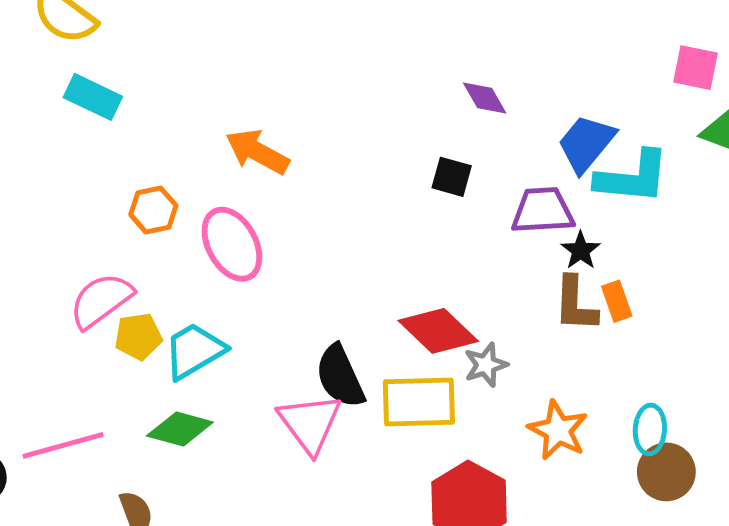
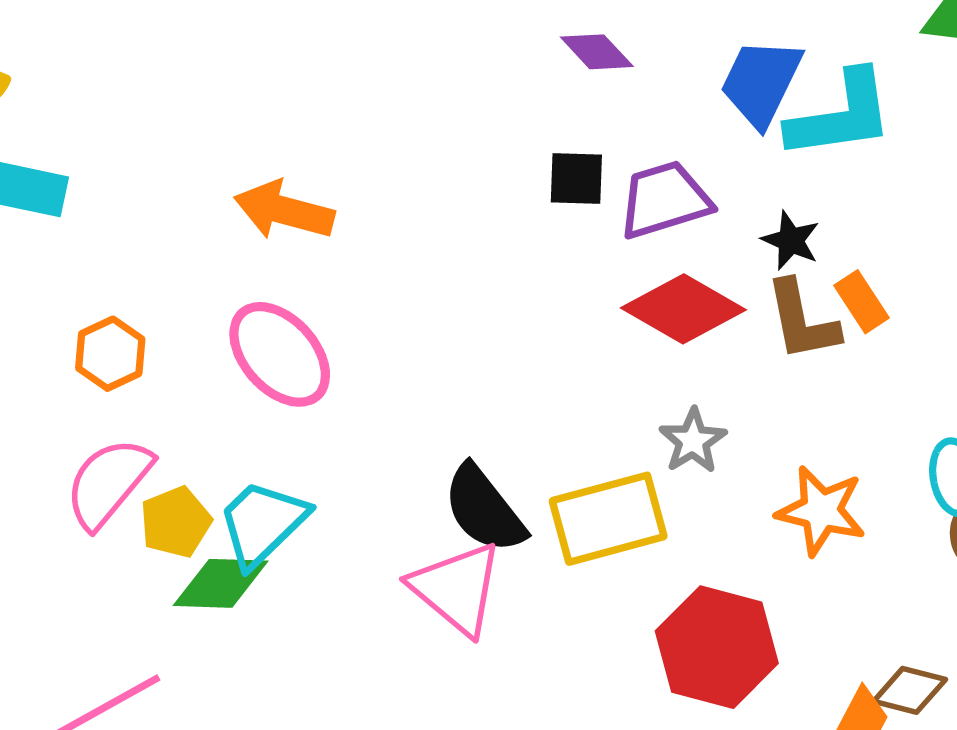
orange hexagon: (153, 210) -> (110, 354), moved
purple trapezoid: (543, 211) -> (664, 200), moved
red diamond: (438, 331) -> (683, 309), moved
green diamond: (180, 429) -> (221, 583), moved

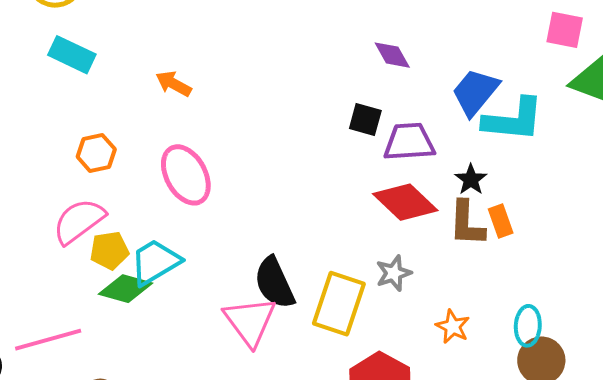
orange arrow: (284, 210) -> (174, 84), moved, size x0.7
orange star: (821, 511) -> (453, 327), size x0.7
yellow rectangle: (608, 519) -> (339, 304), turned -70

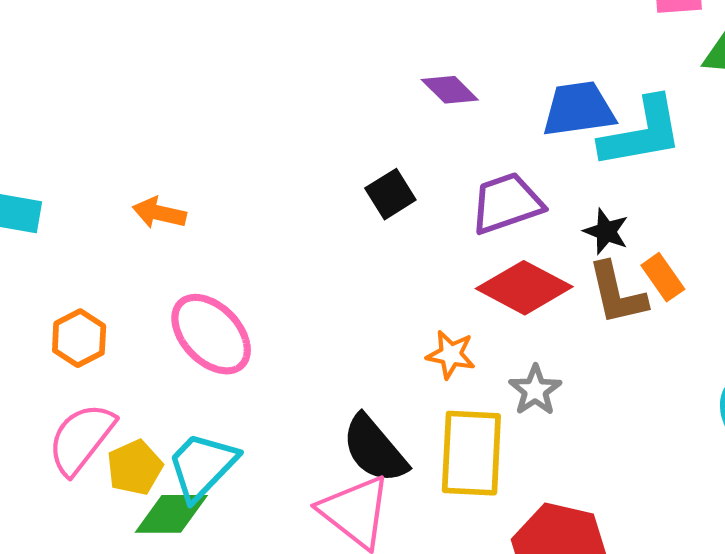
blue trapezoid: (475, 92) -> (579, 109), turned 58
black square: (365, 119) -> (390, 194), moved, turned -32
orange star: (453, 327) -> (451, 355), moved

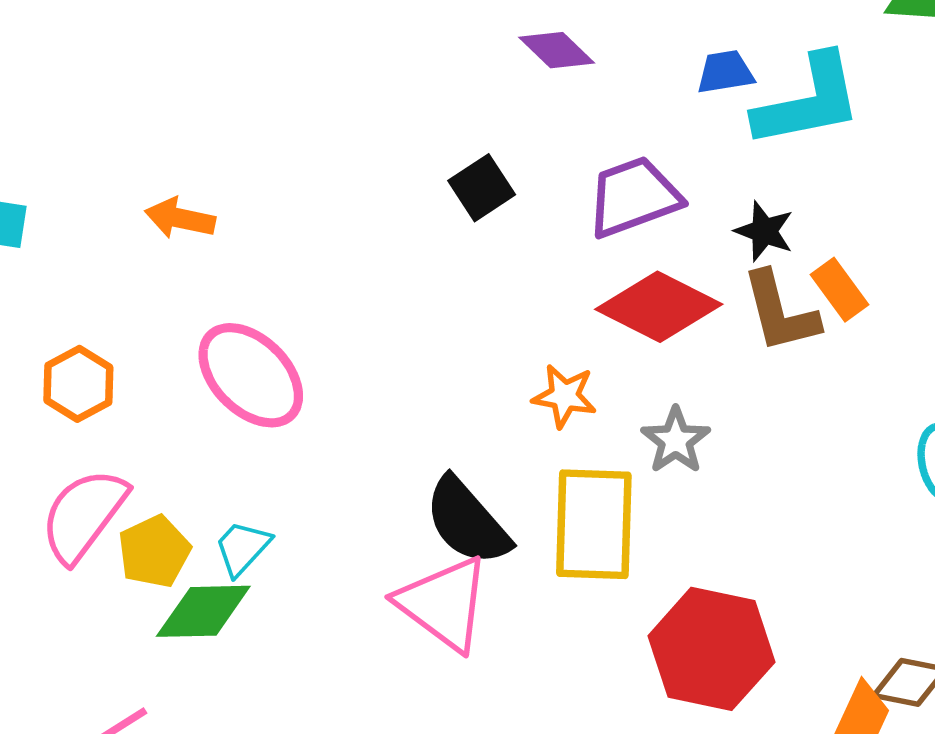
blue trapezoid: (579, 109) -> (725, 72), size x0.6
cyan trapezoid: (202, 466) -> (242, 548), size x0.6

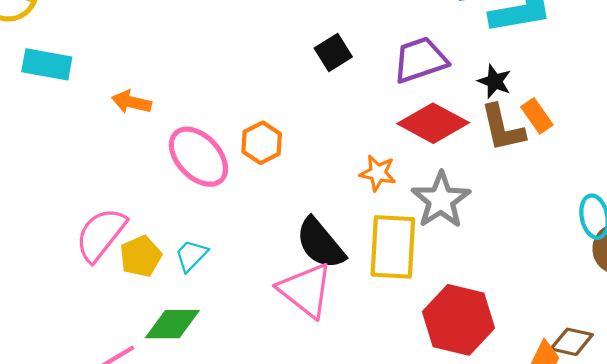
orange arrow: (180, 218) -> (131, 102), moved
orange hexagon: (78, 384) -> (262, 143), moved
gray star: (676, 440) -> (441, 200), size x1.5
green diamond: (203, 611) -> (172, 324), moved

